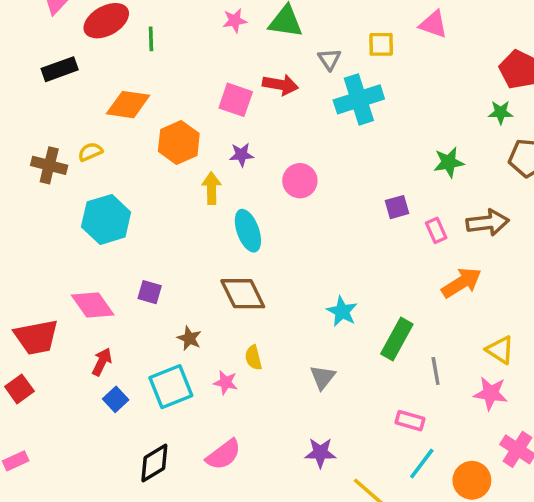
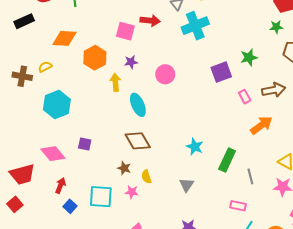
purple square: (397, 207) -> (221, 72), moved, size x1.5
brown star: (189, 338) -> (124, 168), moved
cyan square: (171, 387) -> (101, 197), turned 30

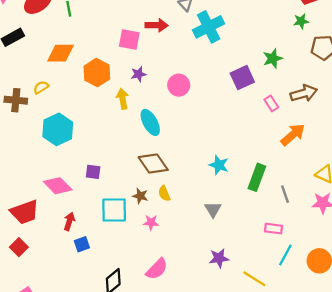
yellow semicircle: (146, 177) -> (164, 193), moved
cyan square: (101, 197) -> (114, 210), moved
blue square: (70, 206) -> (82, 244), turned 32

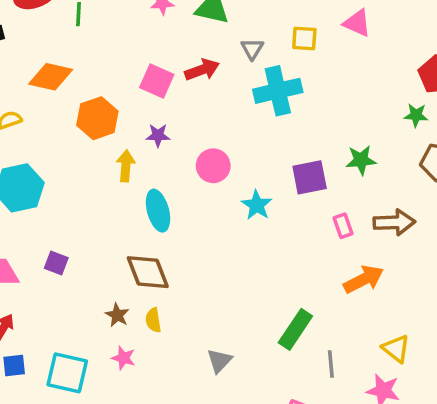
red arrow: (157, 25) -> (202, 70), turned -35
cyan star: (219, 165) -> (257, 205), moved
cyan square: (114, 210) -> (67, 373), moved

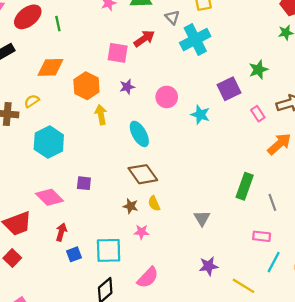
yellow arrow: (126, 166) -> (101, 115), moved

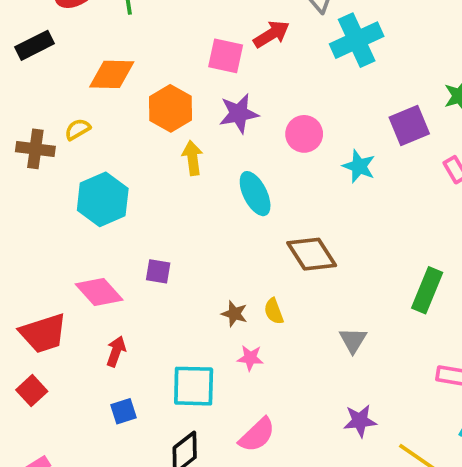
purple star: (127, 87) -> (239, 114), size x1.5
brown diamond: (143, 174) -> (312, 254), moved
blue square: (74, 254) -> (124, 411), moved

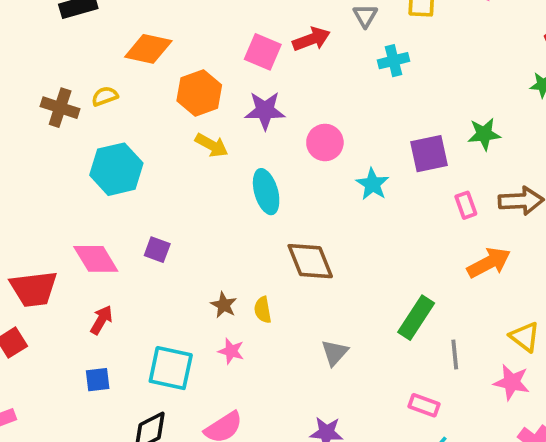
cyan cross: (357, 40) -> (393, 61), size x0.6
yellow arrow: (192, 158) -> (212, 145), turned 116

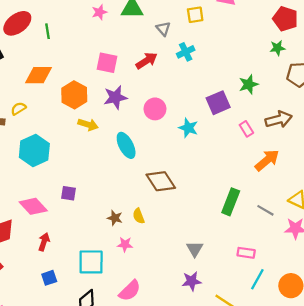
red arrow: (311, 39) -> (147, 61), moved
gray triangle: (335, 353) -> (195, 249), moved
gray line: (455, 354) -> (265, 210), moved, turned -42

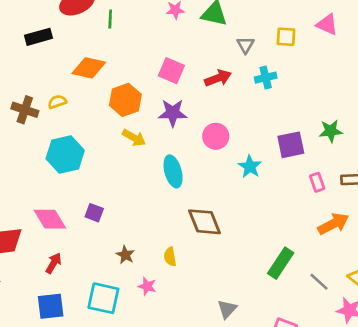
brown star: (115, 218) -> (125, 255), moved
blue square: (49, 278) -> (51, 306), size x1.5

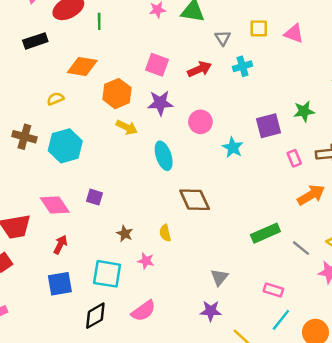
pink triangle: (327, 24) -> (294, 33), moved
brown cross: (25, 110) -> (24, 137), moved
green rectangle: (281, 263) -> (265, 233), turned 36

